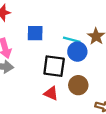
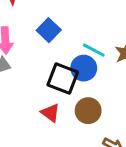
blue square: (35, 33) -> (49, 30), turned 30
blue circle: (77, 52) -> (84, 68), moved

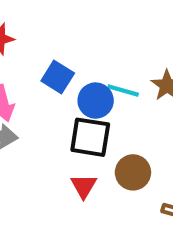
blue circle: (84, 68) -> (96, 101), moved
red triangle: (50, 113) -> (84, 186), turned 36

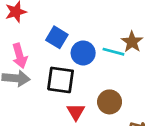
cyan line: (123, 91) -> (113, 52), moved
black square: (90, 137) -> (61, 80), moved

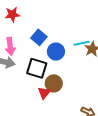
cyan line: (113, 52) -> (82, 43), moved, turned -35
brown circle: (110, 102) -> (54, 83), moved

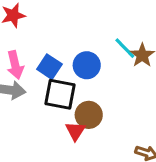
blue square: (39, 37) -> (49, 67), moved
cyan line: (82, 43) -> (125, 48), turned 63

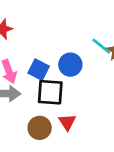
brown circle: (89, 115) -> (40, 128), moved

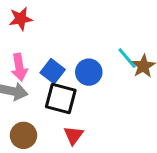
brown circle: (40, 128) -> (23, 135), moved

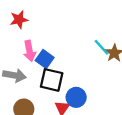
pink arrow: (19, 67) -> (30, 51), moved
blue circle: (89, 72) -> (76, 97), moved

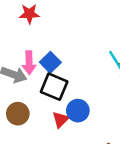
pink arrow: (30, 51) -> (29, 63), moved

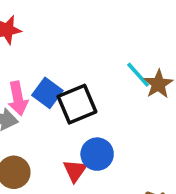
black square: (54, 87) -> (77, 104), moved, turned -36

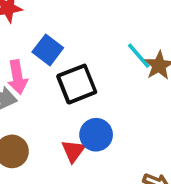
blue square: (47, 93) -> (48, 50), moved

